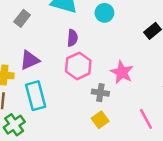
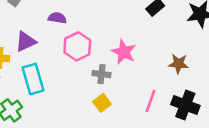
purple semicircle: (72, 38) -> (57, 18), moved, turned -84
pink line: (146, 119) -> (151, 101), turned 50

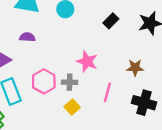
pink hexagon: (77, 46) -> (44, 81), moved
pink line: (151, 101) -> (107, 92), moved

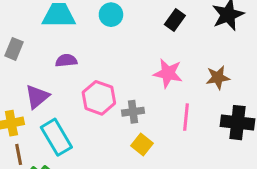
pink star: (87, 62) -> (168, 73), moved
pink hexagon: (44, 81) -> (99, 98), moved

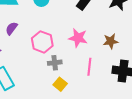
purple semicircle: (66, 61) -> (12, 28), turned -48
pink hexagon: (99, 98) -> (42, 42), moved

